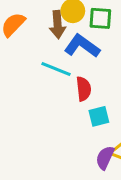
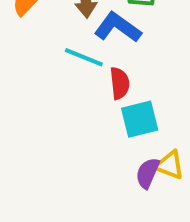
cyan square: (99, 116) -> (140, 119), size x1.4

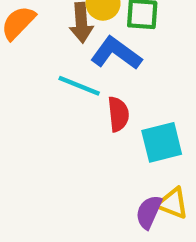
cyan square: (140, 119) -> (162, 142), moved

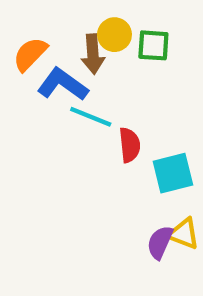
blue L-shape: (116, 53) -> (63, 84), moved

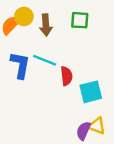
yellow circle: (114, 35) -> (24, 16), moved
blue L-shape: (63, 84) -> (20, 65), moved, turned 64

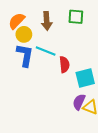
yellow circle: (24, 16) -> (24, 34), moved
purple semicircle: (83, 131) -> (79, 102), moved

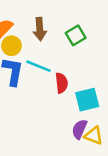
green square: (76, 17) -> (76, 35), moved, turned -35

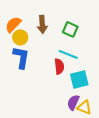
green square: (76, 35) -> (70, 29), turned -35
cyan line: (38, 66) -> (68, 54), moved

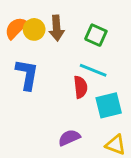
yellow circle: (20, 37) -> (34, 29), moved
purple semicircle: (73, 102) -> (69, 138), moved, turned 42

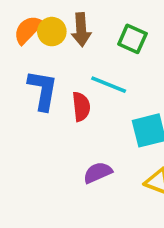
cyan line: (93, 70) -> (109, 85), moved
red semicircle: (80, 87) -> (81, 107), moved

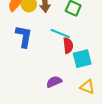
red semicircle: (81, 107) -> (68, 46), moved

